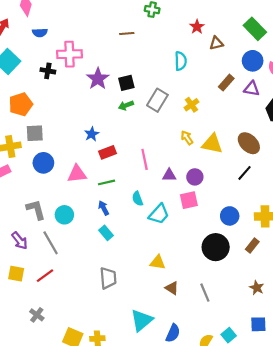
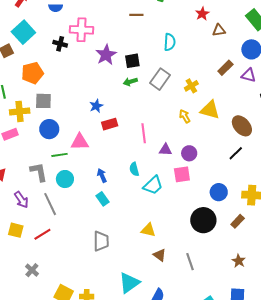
cyan semicircle: (181, 61) -> (170, 42), moved
yellow triangle: (212, 144) -> (210, 110), moved
green line: (106, 182) -> (60, 155), moved

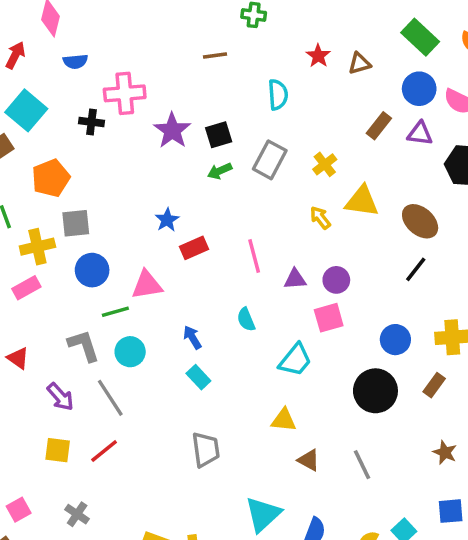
red star: (202, 14) -> (318, 56), moved
cyan trapezoid: (153, 185) -> (295, 360), moved
gray cross: (32, 270) -> (77, 514), moved

